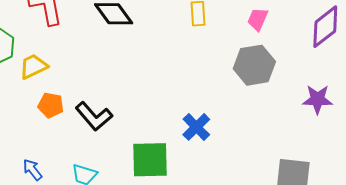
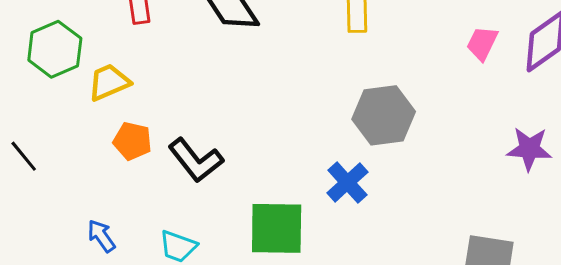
pink trapezoid: (258, 19) -> (482, 43), moved
gray hexagon: (254, 65) -> (384, 115), moved

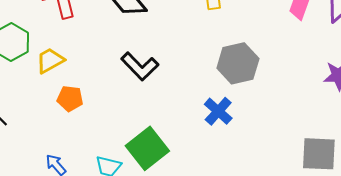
black L-shape: (196, 160) -> (140, 66), moved
green square: (277, 228) -> (147, 148), moved, turned -33

